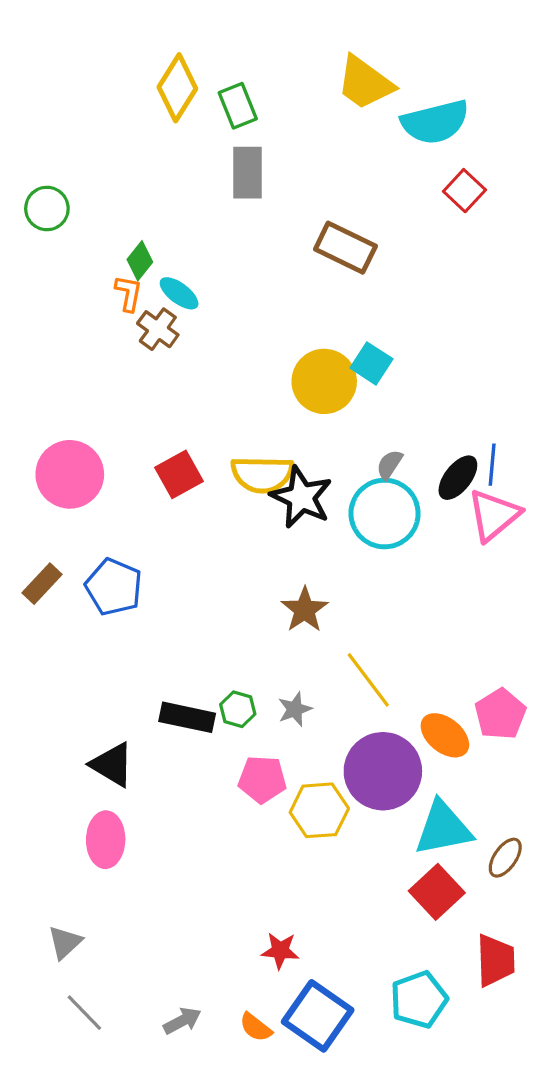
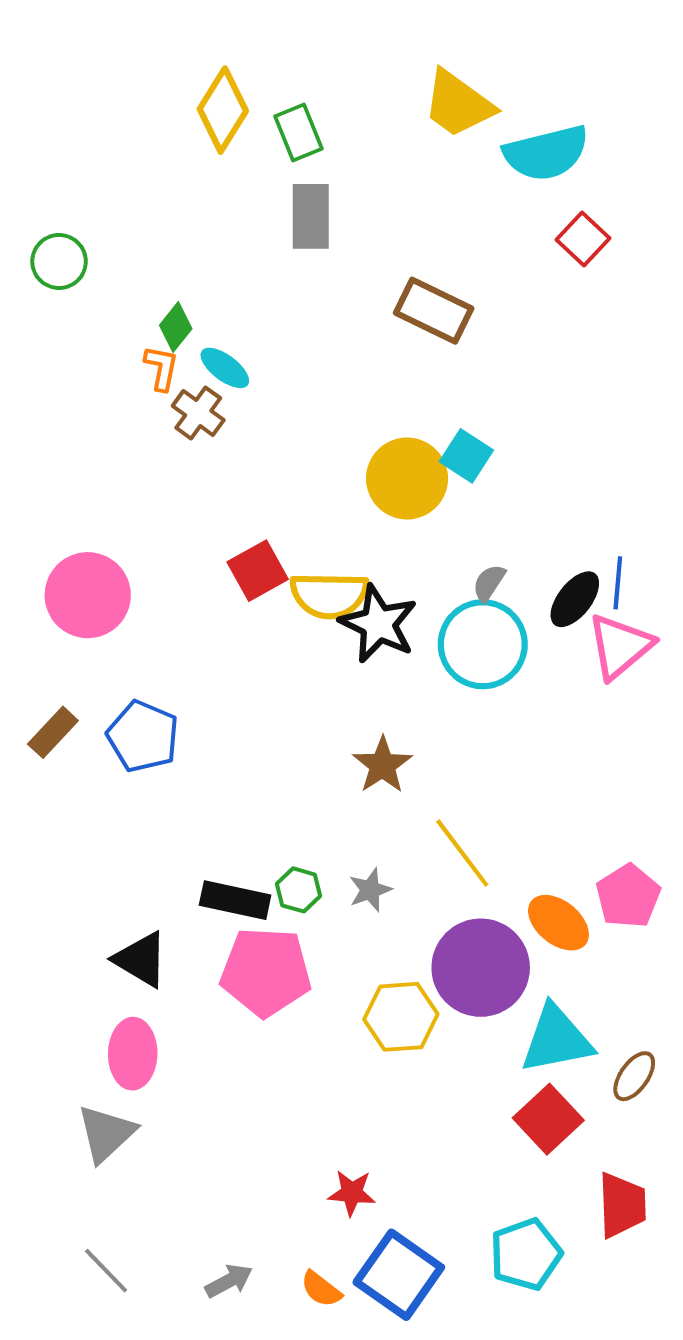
red square: (179, 474) -> (258, 571), moved
pink pentagon: (262, 779) -> (266, 972), moved, size x1.5
gray triangle: (65, 942) -> (106, 1133), moved, size x1.4

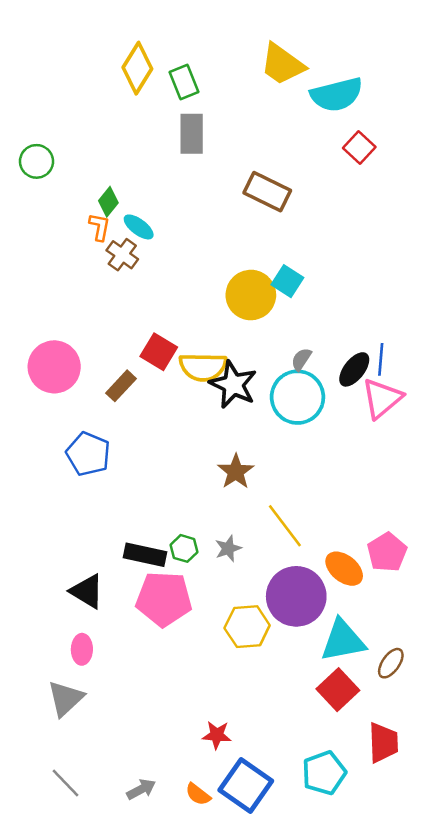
red square: (258, 571) -> (159, 352), turned -30
brown rectangle: (53, 732) -> (121, 386), moved
pink ellipse: (133, 1054) -> (82, 649), size x0.7

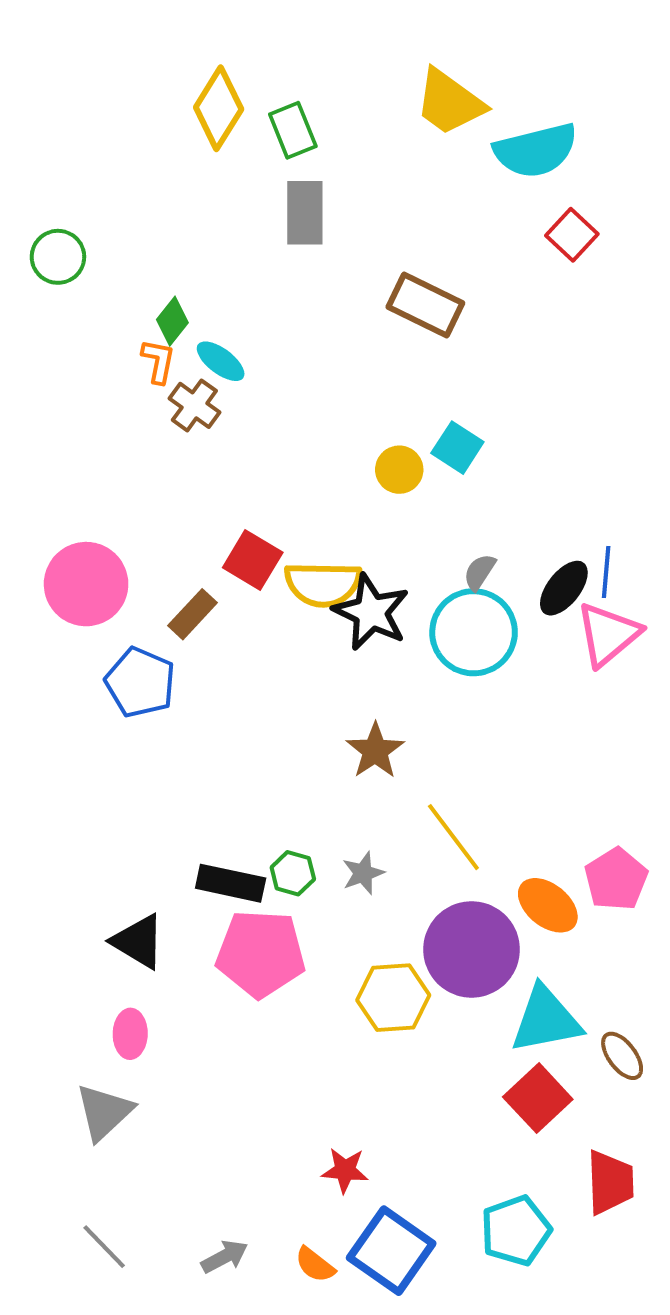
yellow circle: (251, 295) -> (399, 470), size x0.6
blue pentagon: (88, 454) -> (140, 682), moved
brown ellipse: (391, 663) -> (622, 1056), turned -72

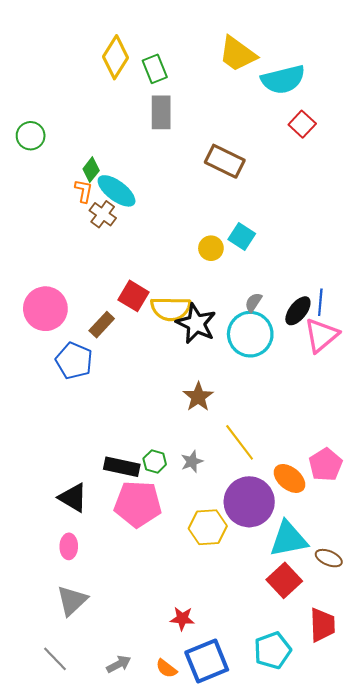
cyan ellipse: (221, 361) -> (117, 191), size x1.5
brown ellipse: (622, 1056) -> (329, 558), turned -30
gray triangle: (104, 1112) -> (72, 601), moved
blue square: (391, 1251) -> (207, 661), turned 33

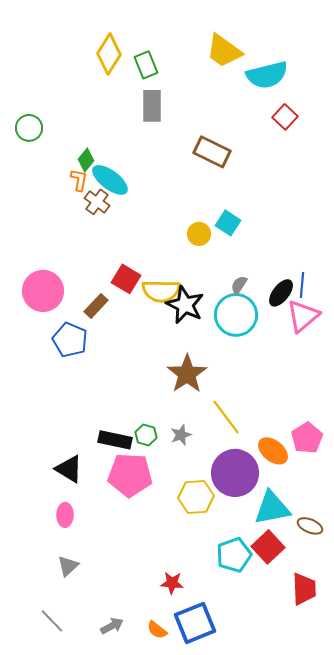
brown star: (198, 397) -> (187, 374), size x1.4
gray triangle: (72, 601) -> (68, 566), size x0.7
cyan pentagon: (273, 650) -> (234, 555), moved

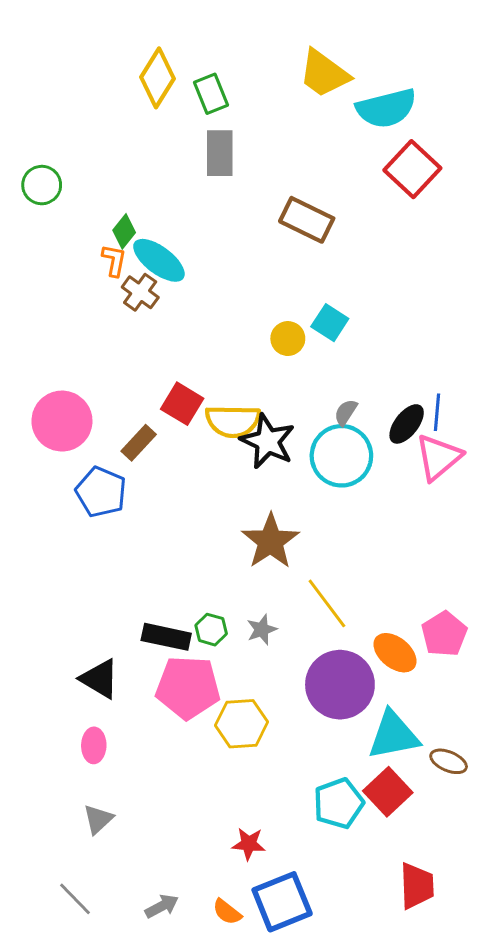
red square: (285, 117) -> (412, 169), size x1.5
yellow hexagon: (196, 497) -> (242, 724), moved
red trapezoid: (304, 589) -> (417, 886), moved

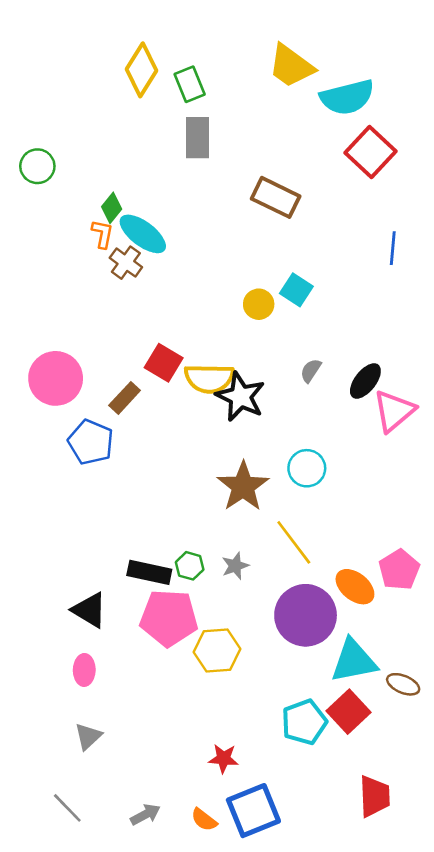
blue line: (437, 412) -> (393, 248), moved
cyan circle: (341, 456) -> (307, 468), moved, size x0.7

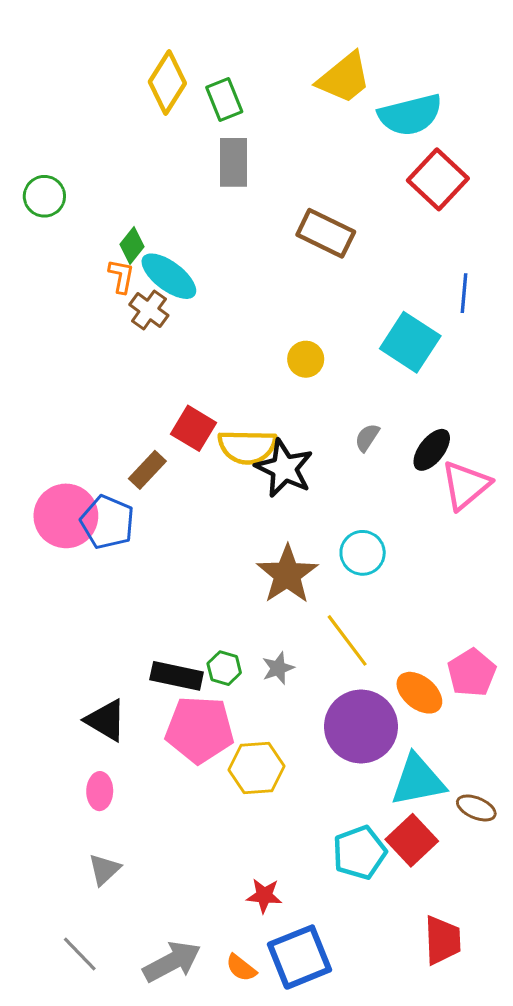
yellow trapezoid: (291, 66) -> (344, 78), turned -75
cyan square: (296, 290) -> (410, 342), moved, size x1.5
pink circle: (56, 378) -> (66, 516), moved
gray arrow: (145, 814) -> (172, 962), size x1.6

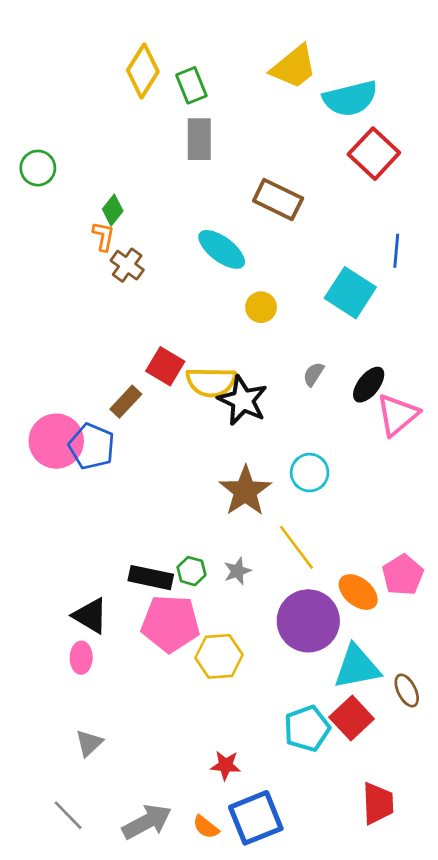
cyan ellipse: (169, 276) -> (222, 249), moved
pink ellipse: (100, 791) -> (81, 658), moved
brown ellipse: (476, 808) -> (407, 690), turned 40

